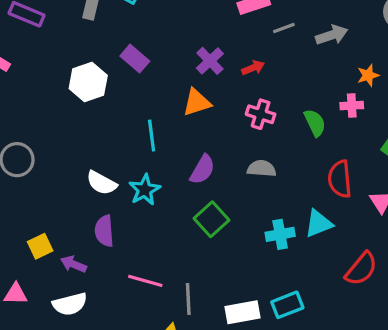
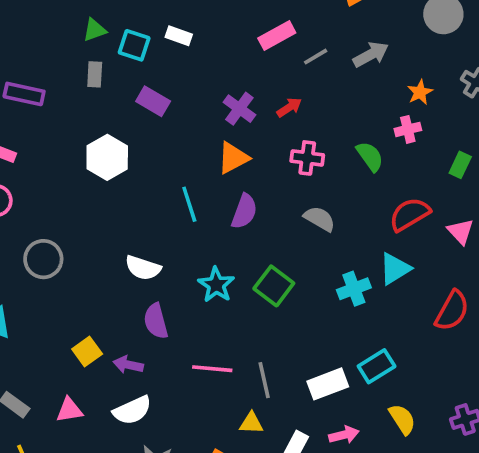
purple rectangle: (135, 59) -> (153, 101), moved
gray semicircle: (262, 169) -> (320, 219), turned 36
purple semicircle: (202, 170) -> (244, 211), moved
red semicircle: (340, 179) -> (410, 214), turned 75
cyan star: (145, 190) -> (216, 285), moved

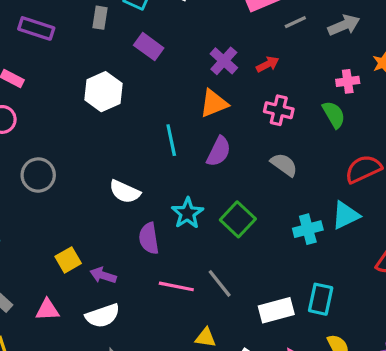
pink cross: (408, 129) -> (348, 81), moved
purple semicircle: (156, 321) -> (149, 238), moved
cyan rectangle: (377, 366) -> (321, 299), turned -52
gray line: (264, 380) -> (220, 283), moved, turned -32

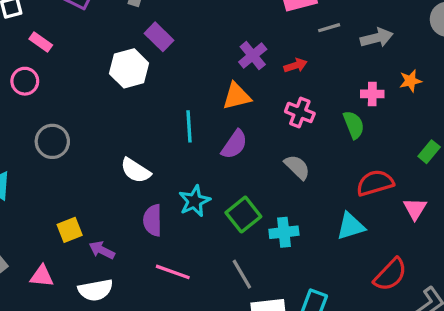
purple rectangle: (149, 47) -> (159, 37), moved
cyan cross: (308, 229) -> (284, 232), moved
gray line: (220, 283) -> (242, 274), moved

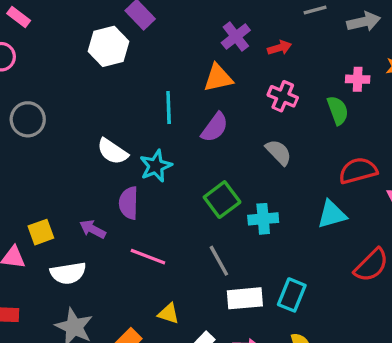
cyan star: (194, 201) -> (156, 166), moved
yellow square: (70, 230) -> (41, 232), moved
purple arrow: (102, 250) -> (93, 229), moved

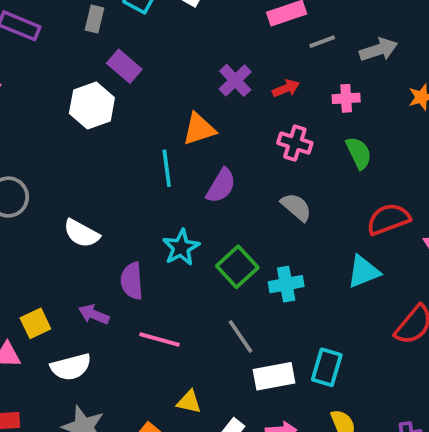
orange triangle: (218, 78) -> (199, 129), moved
pink cross: (358, 79) -> (346, 98), moved
white semicircle: (112, 151) -> (81, 233), moved
cyan star: (156, 166) -> (181, 247), moved

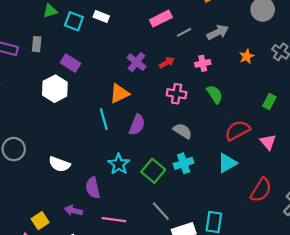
gray rectangle: (95, 19) -> (37, 44), moved
cyan cross: (286, 284) -> (184, 163), moved

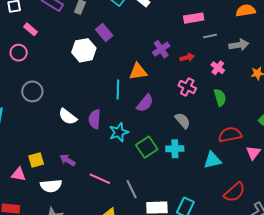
pink cross: (203, 63) -> (218, 68), turned 32
purple semicircle: (93, 188) -> (95, 119), moved
gray line: (161, 211) -> (132, 189), moved

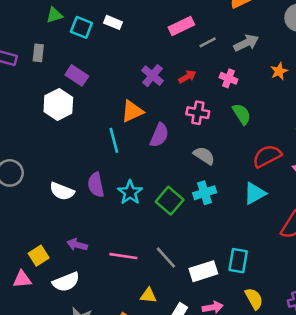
purple semicircle: (145, 103) -> (159, 135), moved

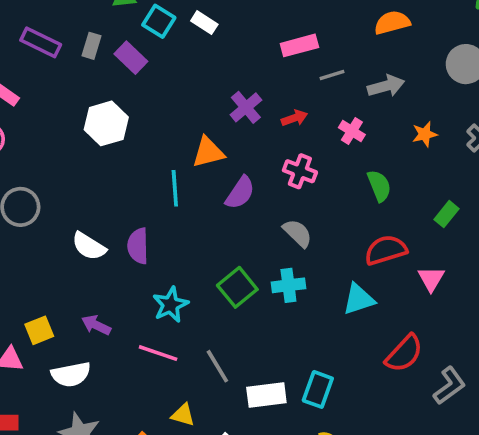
purple rectangle: (77, 75) -> (131, 58), moved
green semicircle: (242, 114) -> (379, 186), moved
cyan star: (130, 192) -> (170, 305), moved

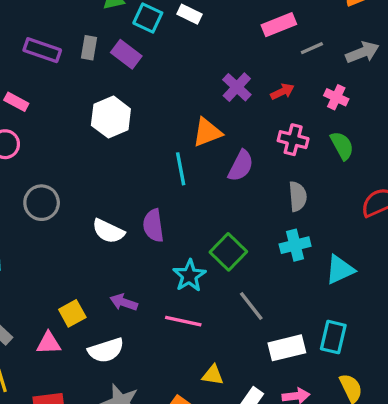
green semicircle: (379, 186) -> (342, 146), moved
gray semicircle: (298, 233) -> (298, 196), turned 48
green square: (237, 287) -> (228, 252), moved
cyan triangle: (359, 299) -> (340, 270), moved
gray line: (217, 366) -> (251, 306), moved

